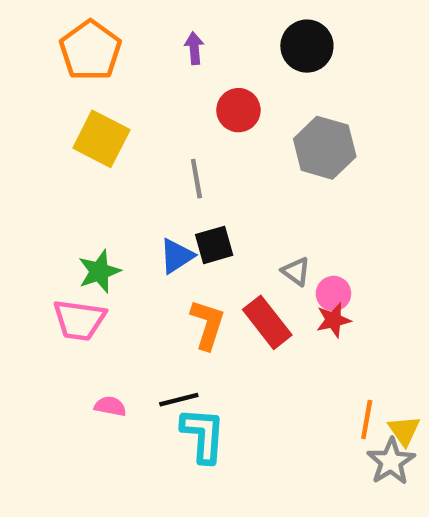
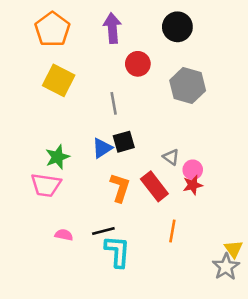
purple arrow: (194, 48) -> (112, 28), size x1.6
orange line: (367, 420) -> (172, 231), moved

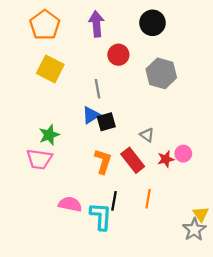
blue triangle: (102, 148) -> (91, 115), moved
pink circle: (193, 170) -> (183, 154), moved
black line: (103, 231) -> (114, 201), moved, turned -66
pink semicircle: (64, 235) -> (70, 204), moved, size x1.5

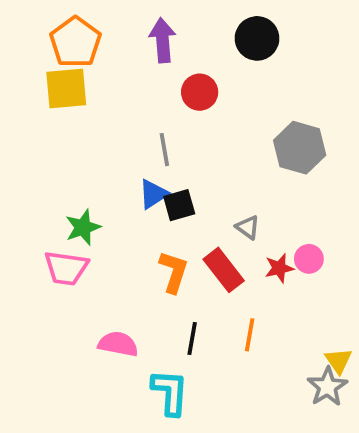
yellow square: (50, 69) -> (66, 88), moved, turned -32
gray hexagon: (161, 73) -> (300, 148), moved
cyan L-shape: (101, 216) -> (170, 392), moved

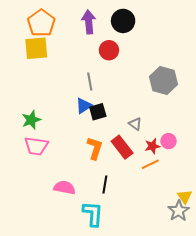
black circle: (257, 38) -> (123, 21), moved
green star: (83, 227) -> (31, 120), moved
orange line: (250, 335) -> (150, 164), moved, turned 54

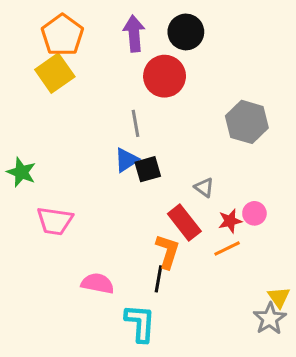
yellow square: (36, 48) -> (55, 73), turned -30
red circle: (109, 50) -> (165, 76), size x1.4
green star: (31, 120) -> (21, 172), moved, turned -30
orange L-shape: (95, 148) -> (168, 251), moved

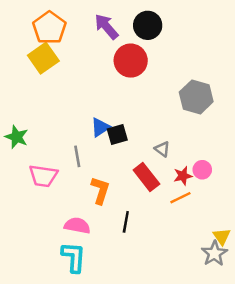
purple arrow: (134, 33) -> (106, 27), turned -36
gray line: (136, 123) -> (77, 156), moved
orange L-shape: (168, 251) -> (100, 190), moved
cyan L-shape: (140, 323) -> (74, 257), moved

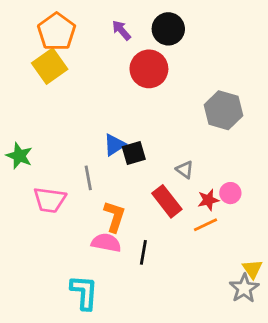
purple arrow: (106, 27) -> (121, 30), size x0.7
pink semicircle: (77, 226) -> (106, 243), moved

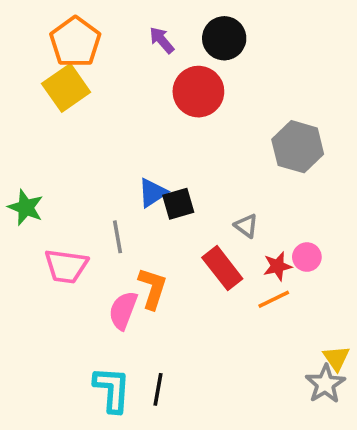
pink semicircle: (106, 243) -> (123, 310), moved, turned -80
black line: (143, 252) -> (158, 389), moved

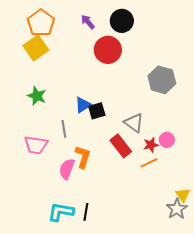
green star: (26, 207) -> (37, 96), moved
gray triangle: (246, 226) -> (134, 123), size x1.5
cyan L-shape: (112, 389) -> (61, 212), turned -84

